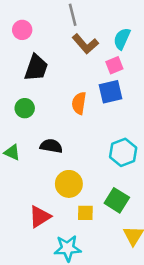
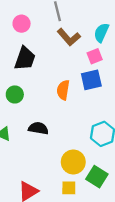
pink circle: (22, 30) -> (22, 24), moved
yellow circle: (69, 184) -> (73, 162), moved

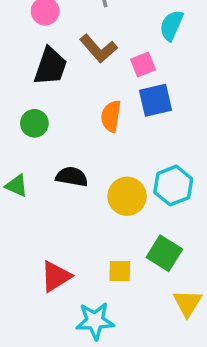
brown L-shape: (69, 37) -> (98, 49), moved
pink square: (95, 56) -> (143, 65), moved
yellow circle: (73, 162) -> (127, 196), moved

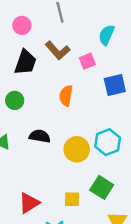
blue square: (155, 100) -> (115, 85), moved

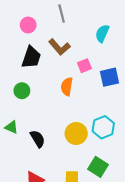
pink square: (87, 61) -> (84, 66), moved
black semicircle: (40, 136) -> (38, 139), moved, turned 48

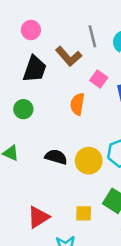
gray line: (62, 14) -> (92, 36), moved
pink square: (84, 66) -> (99, 79), turned -32
black semicircle: (38, 139) -> (56, 157), moved, turned -42

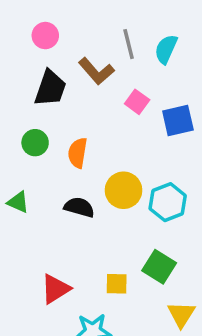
orange semicircle: (77, 104) -> (78, 153), moved
yellow circle: (89, 161) -> (123, 190), moved

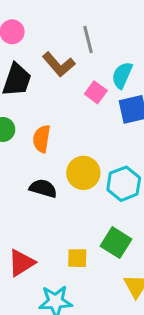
cyan semicircle: (166, 49) -> (122, 75), moved

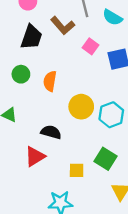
cyan semicircle: (122, 75) -> (112, 17), moved, turned -84
black semicircle: (43, 188) -> (51, 132), moved
red triangle: (21, 263) -> (35, 156), moved

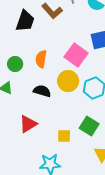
pink square: (90, 46) -> (76, 55), moved, size x1.6
green circle: (21, 74) -> (15, 64), moved
black semicircle: (51, 132) -> (42, 91), moved

